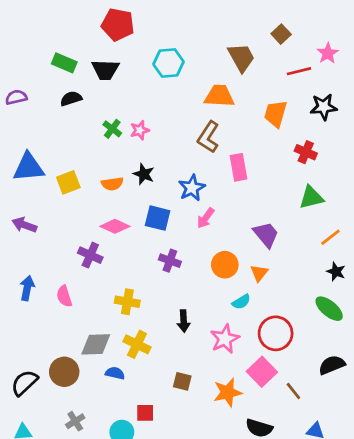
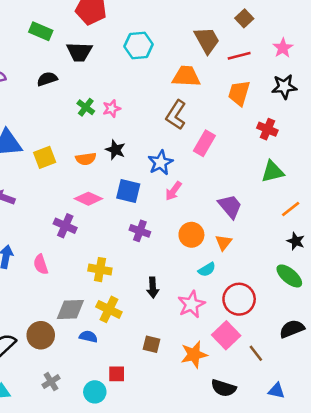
pink star: (328, 53) -> (283, 48), moved
green rectangle: (64, 63) -> (41, 31), moved
red line: (299, 71) -> (239, 56), moved
pink rectangle: (239, 167) -> (204, 143), turned 40

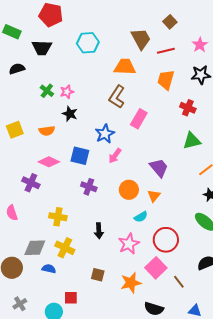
black star: (115, 150) -> (70, 114), moved

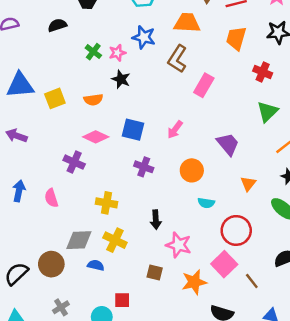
blue star: (105, 134) -> (144, 37), moved, turned -30
green triangle: (192, 141) -> (267, 112), turned -30
orange triangle: (154, 196) -> (248, 184), moved
cyan semicircle: (141, 217) -> (206, 203), turned 40
pink star: (129, 244) -> (179, 245), moved, turned -30

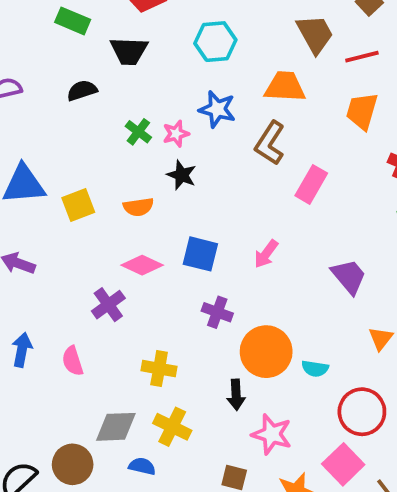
purple cross: (74, 162) -> (108, 305), turned 30
orange circle: (192, 170) -> (266, 352), moved, size x1.4

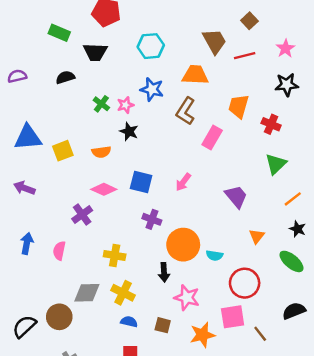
orange trapezoid: (362, 111) -> (239, 106), moved
pink semicircle: (73, 361) -> (59, 251), turned 30
pink square: (343, 464) -> (233, 317), turned 35
blue semicircle: (142, 466) -> (129, 322), moved

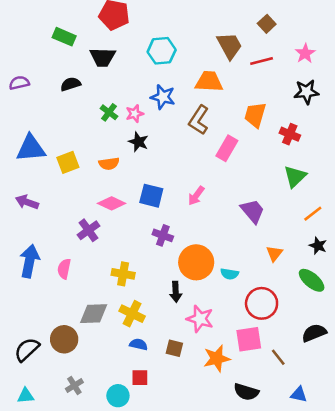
blue arrow: (27, 243) -> (29, 261), size x1.4

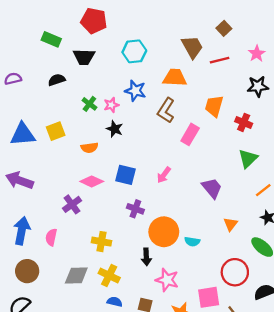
yellow square: (68, 162) -> (56, 131), moved
purple arrow: (27, 202) -> (19, 180), size x1.4
red circle: (262, 303) -> (235, 272), moved
brown circle: (64, 339) -> (27, 271), moved

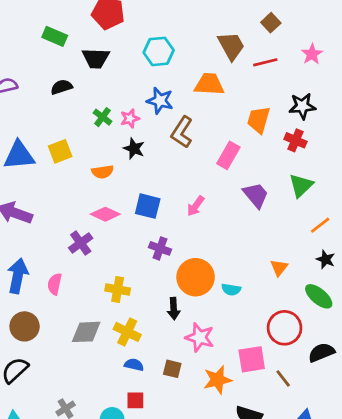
black star: (258, 86) -> (302, 106), moved
brown L-shape: (166, 110) -> (182, 132), moved
purple trapezoid: (212, 188) -> (256, 195), moved

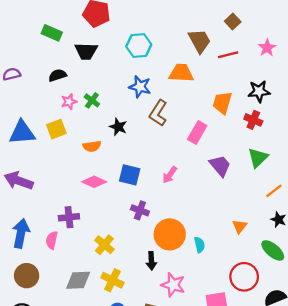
pink star: (130, 118) -> (69, 102), moved
purple cross: (81, 243) -> (69, 217), moved, turned 30
yellow cross: (118, 289) -> (104, 245), turned 30
cyan semicircle: (231, 289) -> (199, 245), turned -112

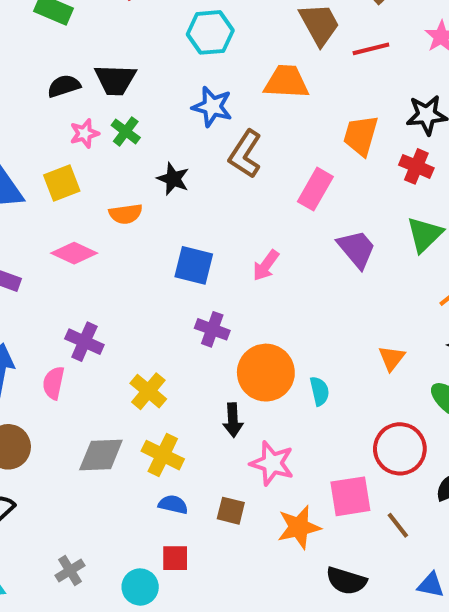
black trapezoid: (86, 51) -> (115, 80), moved
pink diamond: (94, 182) -> (74, 253), moved
purple cross: (69, 217) -> (84, 342), turned 30

